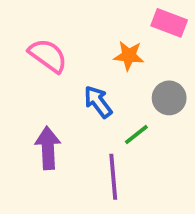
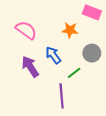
purple arrow: (48, 148) -> (30, 67), moved, turned -30

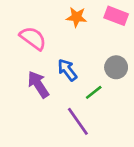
orange star: (70, 30) -> (77, 17), moved
purple line: (62, 96) -> (78, 121), turned -30

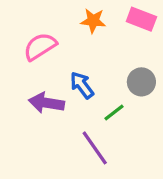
pink semicircle: (33, 38) -> (40, 46), turned -68
purple arrow: (38, 84) -> (46, 103), turned -48

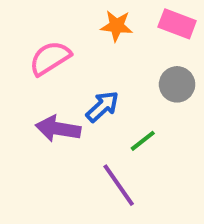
gray circle: (141, 82) -> (177, 84), moved
blue arrow: (82, 85) -> (102, 107), turned 84

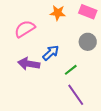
purple line: (119, 185) -> (76, 95), moved

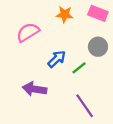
purple arrow: (29, 64) -> (34, 89), moved
green line: (71, 70) -> (79, 68), moved

